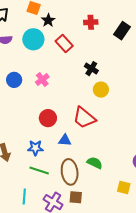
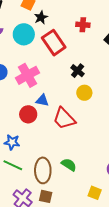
red rectangle: (64, 44) -> (54, 43), size x1.4
pink cross: (42, 79) -> (27, 75), size x1.6
blue triangle: (65, 140) -> (42, 100), moved

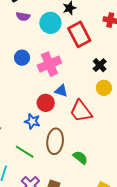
blue star: (12, 142) -> (32, 121), moved
brown ellipse: (43, 170) -> (55, 141), moved

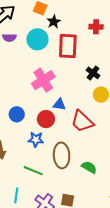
red rectangle: (79, 34) -> (68, 46), turned 40
blue circle: (22, 58) -> (17, 114), moved

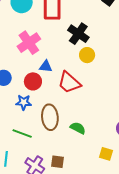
black cross: (93, 73) -> (78, 34), size x1.5

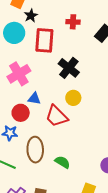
yellow circle: (87, 55) -> (73, 98), moved

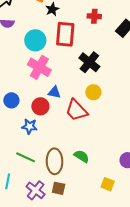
cyan circle: (14, 33) -> (35, 40), moved
pink cross: (19, 74) -> (39, 67), turned -30
brown ellipse: (35, 150) -> (55, 161), moved

